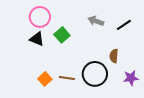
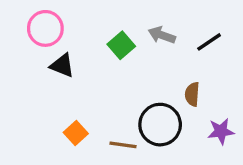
pink circle: (40, 17) -> (45, 28), moved
green square: (62, 35) -> (121, 45), moved
brown line: (67, 78) -> (123, 145), moved

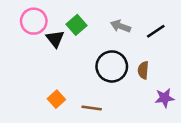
green square: (121, 45) -> (77, 25), moved
black triangle: (62, 66) -> (55, 39), moved, turned 30
black circle: (160, 125) -> (112, 66), moved

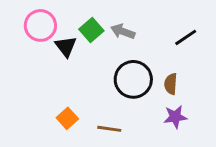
gray arrow: (121, 26) -> (123, 31), moved
purple star: (165, 98) -> (175, 117), moved

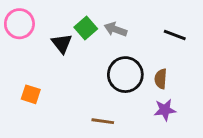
pink circle: (40, 25) -> (19, 24), moved
black line: (186, 37) -> (175, 35), turned 55
orange square: (67, 118) -> (31, 94), moved, turned -30

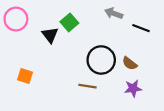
gray arrow: (115, 29) -> (114, 13), moved
brown semicircle: (161, 79) -> (130, 63), turned -56
brown line: (103, 121) -> (88, 86), moved

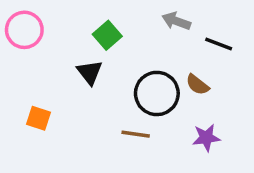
black triangle: (50, 35) -> (90, 72), moved
brown semicircle: (130, 63) -> (197, 85), moved

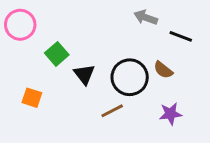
green square: (107, 35) -> (57, 54), moved
black triangle: (90, 72) -> (84, 74), moved
brown line: (136, 134) -> (112, 111), turned -35

